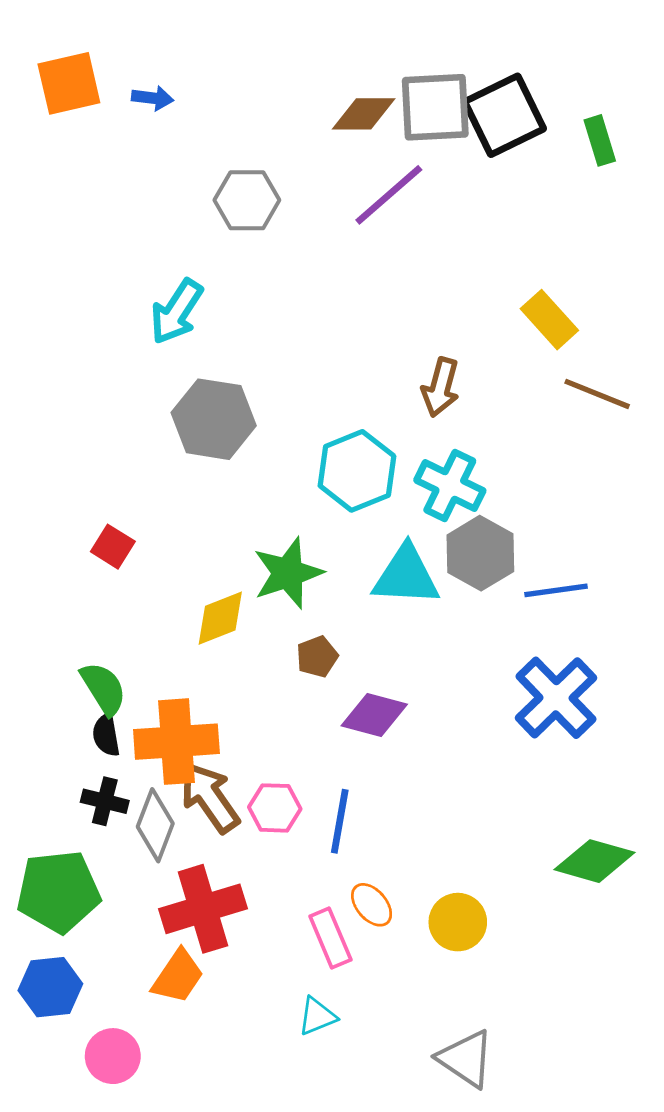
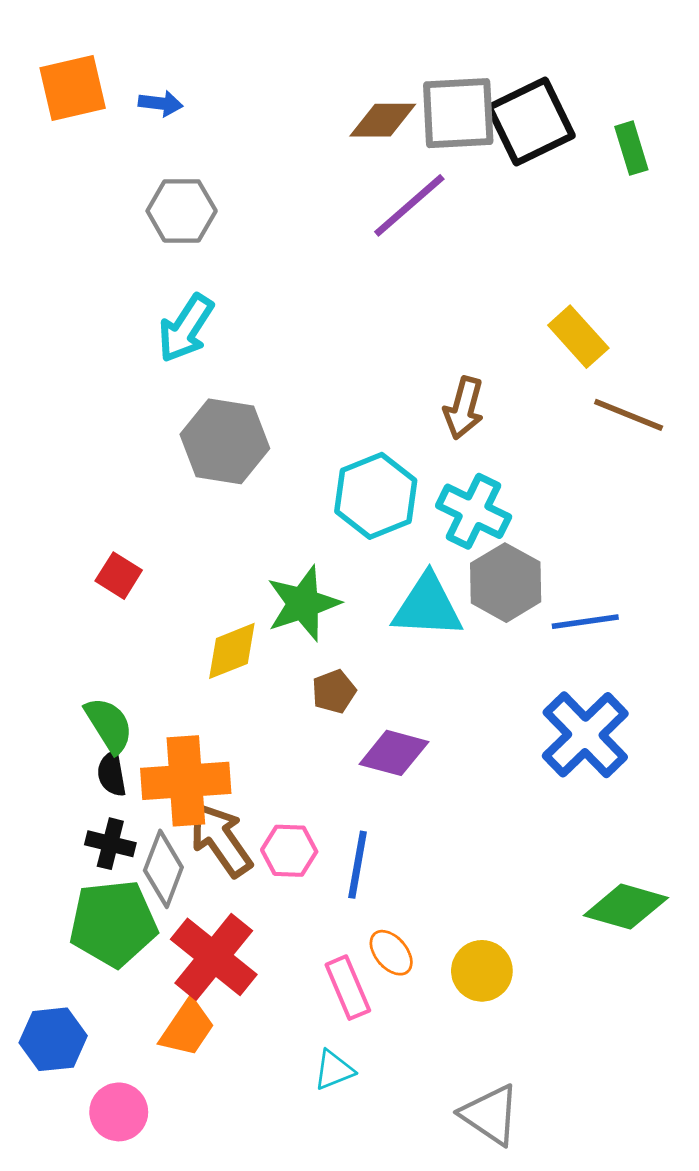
gray hexagon: (247, 200) -> (182, 211), moved
green pentagon: (58, 892) -> (113, 923), moved
red cross: (203, 909) -> (214, 957), turned -34

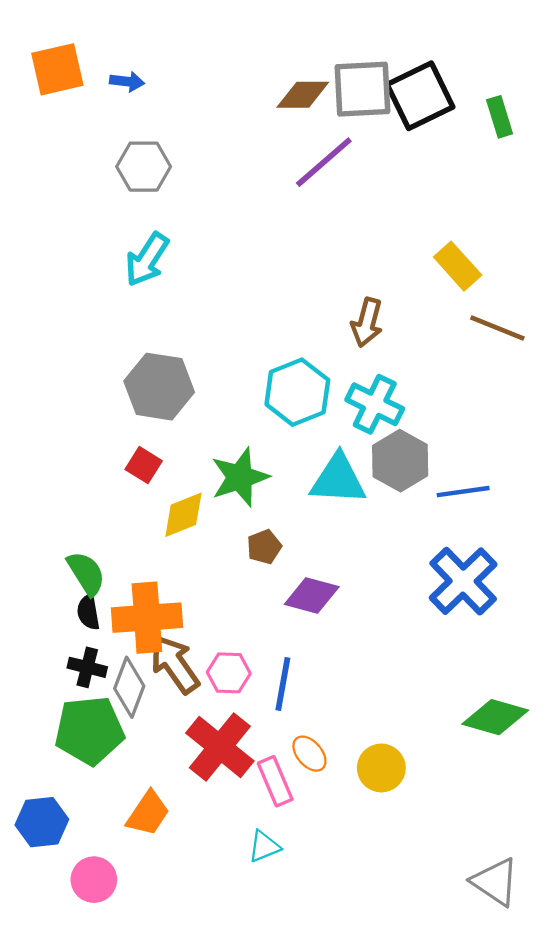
gray hexagon: (225, 441) -> (159, 387), moved
red square: (119, 576) -> (144, 465), moved
red cross: (214, 957) -> (220, 747), moved
gray triangle: (490, 1115) -> (495, 882), moved

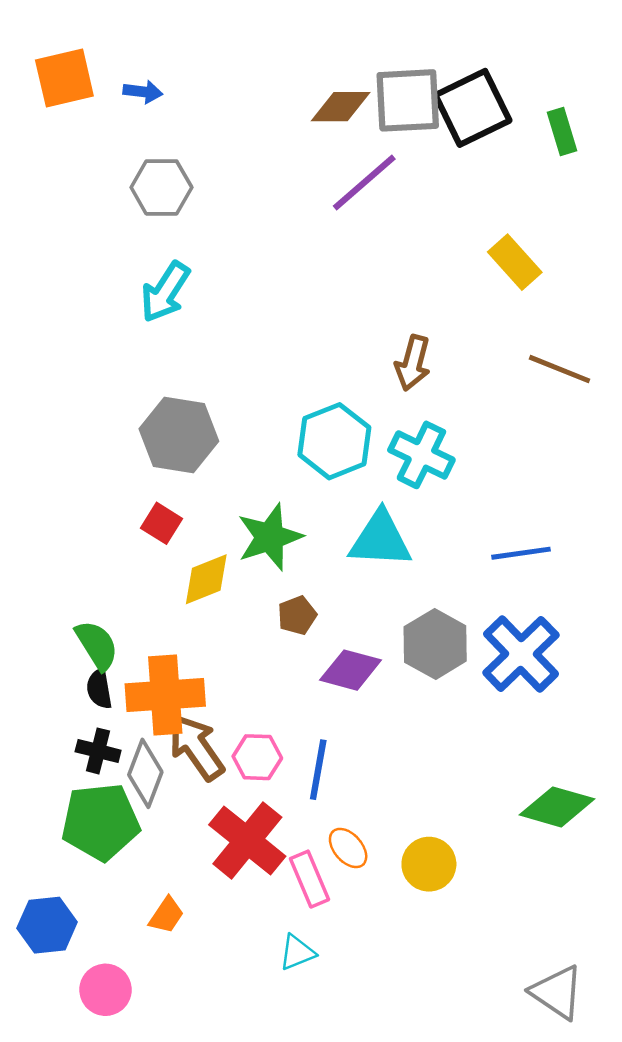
yellow rectangle: (458, 266) -> (515, 262), moved
gray hexagon: (400, 461) -> (435, 644), moved
orange trapezoid: (148, 813) -> (166, 915), size x0.7

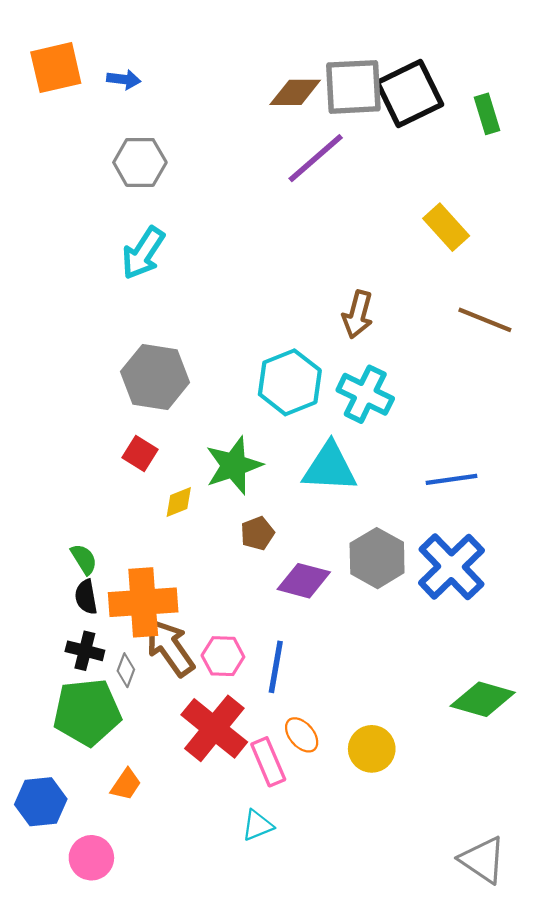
yellow diamond: (206, 579) -> (179, 502), size x0.7
green semicircle: (97, 645) -> (84, 559), size x0.7
gray diamond: (145, 773) -> (126, 670), size x0.6
orange trapezoid: (166, 915) -> (126, 784), moved

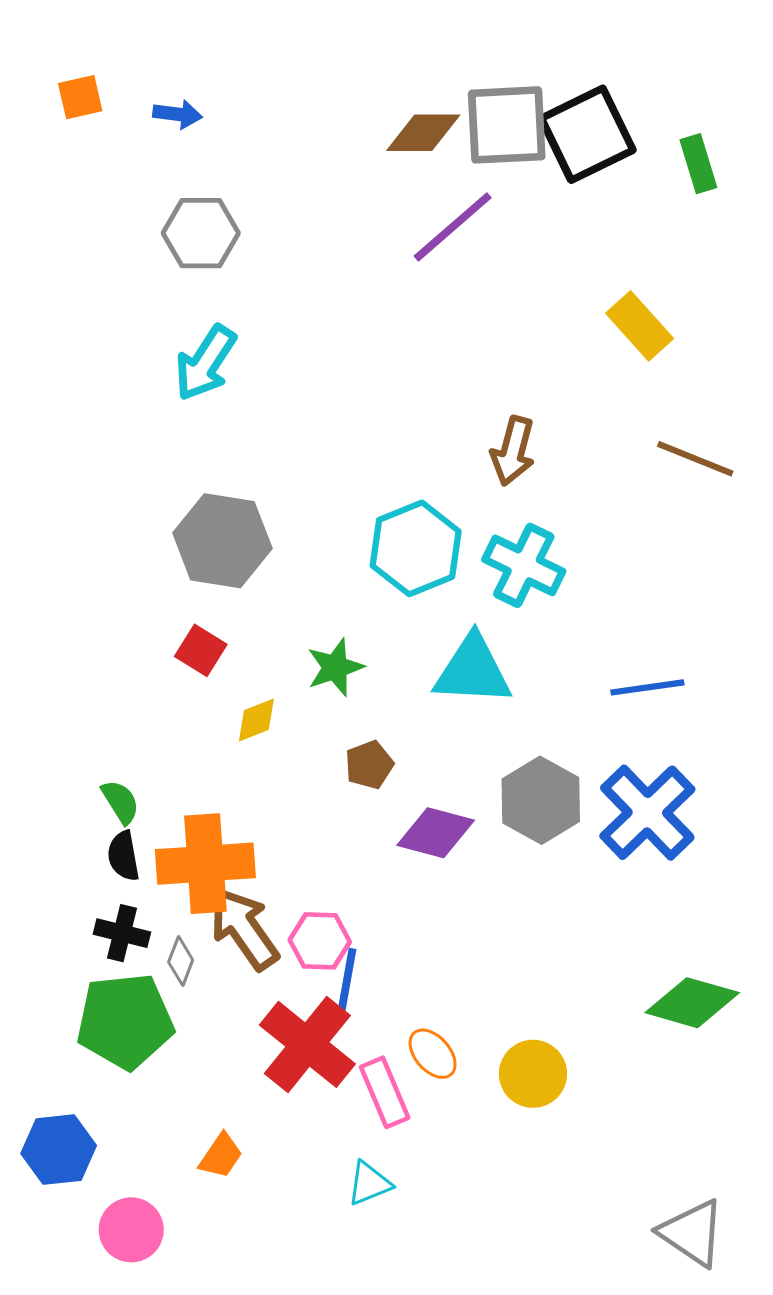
orange square: (56, 68) -> (80, 97), size x0.6
green star: (234, 465) -> (335, 667), size x0.7
blue line: (276, 667) -> (346, 986), moved
orange trapezoid: (126, 784) -> (221, 1156), moved

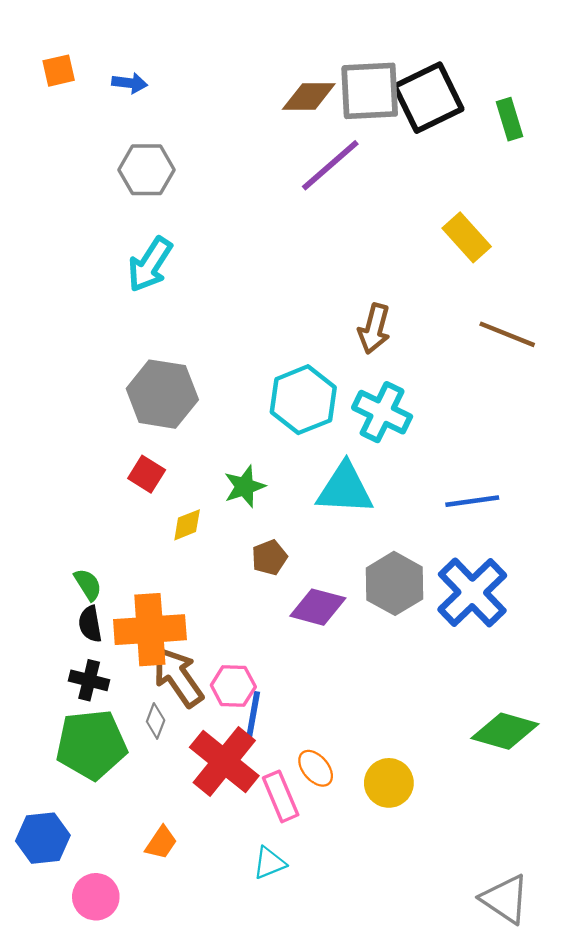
gray diamond: (181, 961) -> (156, 721), moved

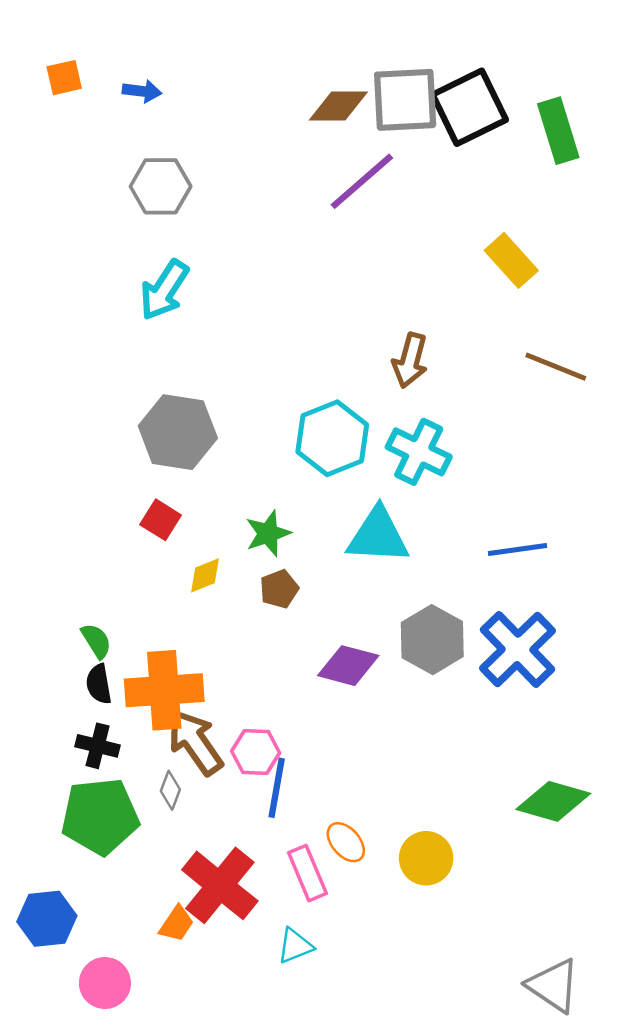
green rectangle: (509, 119) -> (558, 131), size x1.4
brown pentagon: (269, 558) -> (279, 589), moved
red cross: (224, 762) -> (220, 885), moved

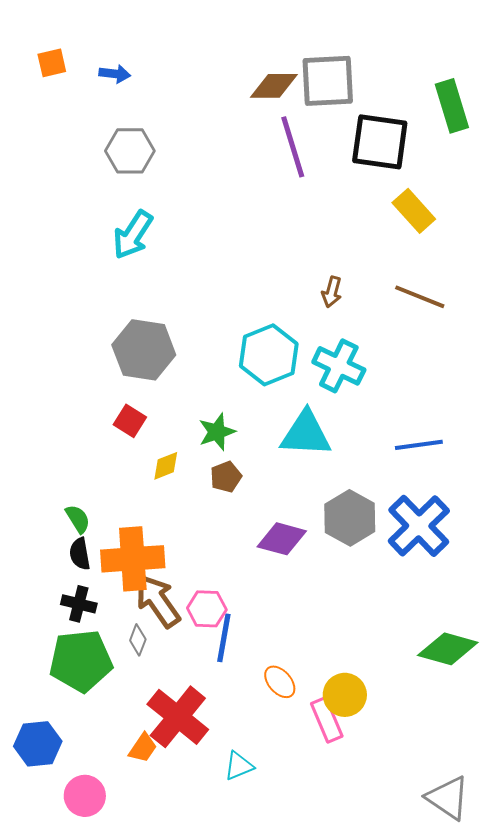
black square: (469, 107) -> (380, 142), moved, turned 34
purple line: (362, 181) -> (293, 147), turned -66
brown arrow: (410, 360) -> (332, 292), size x0.7
brown line: (556, 367) -> (420, 297), moved
pink rectangle: (308, 873) -> (327, 720), moved

